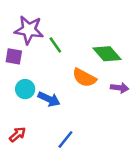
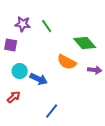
purple star: (29, 30) -> (23, 24), size x0.7
green line: (55, 45) -> (47, 26), moved
red arrow: (18, 134) -> (14, 97), moved

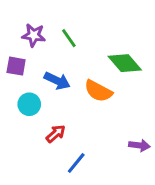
purple arrow: (95, 70) -> (139, 145), moved
blue arrow: (39, 79) -> (57, 81), moved
red arrow: (14, 97) -> (56, 134), moved

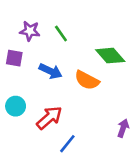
cyan circle: (29, 104) -> (16, 106), moved
red arrow: (56, 134) -> (49, 118), size x1.5
purple arrow: (139, 145) -> (123, 128), turned -78

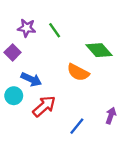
purple square: (14, 58) -> (13, 52), turned 35
blue arrow: (51, 71) -> (31, 79), moved
blue line: (67, 144) -> (77, 126), moved

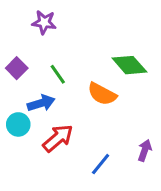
purple star: (27, 28) -> (44, 22), moved
green line: (55, 30) -> (58, 74), moved
blue arrow: (31, 79) -> (41, 103), turned -42

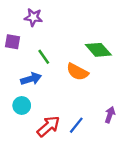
purple square: (17, 68) -> (12, 42), moved, turned -35
cyan circle: (18, 124) -> (22, 105), moved
red arrow: (58, 138) -> (48, 126), moved

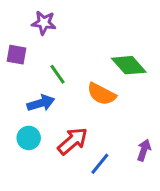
red arrow: (48, 126) -> (73, 141), moved

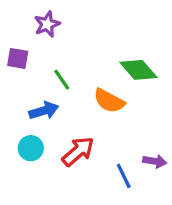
purple star: (44, 23) -> (47, 24), turned -30
purple arrow: (144, 150) -> (155, 161), turned 80
blue line: (100, 164) -> (124, 176), moved, turned -65

